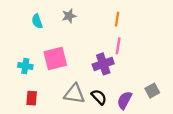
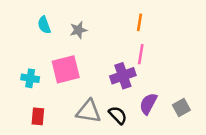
gray star: (69, 16) -> (78, 30), moved
purple semicircle: (125, 100) -> (148, 104), moved

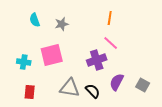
pink line: (141, 54) -> (111, 43), turned -56
gray square: (181, 108) -> (143, 85), turned -32

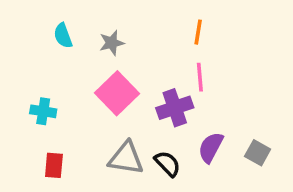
pink line: (111, 43) -> (200, 77), turned 42
pink square: (52, 55) -> (117, 93), moved, turned -30

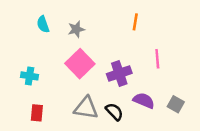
pink line: (200, 77) -> (157, 59), moved
purple semicircle: (211, 147) -> (144, 101), turned 85

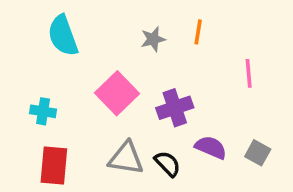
cyan semicircle: (43, 24) -> (63, 36), size x1.6
gray star: (76, 29) -> (153, 39), moved
pink line: (157, 59) -> (249, 73), moved
red rectangle: (37, 113) -> (54, 165), size x1.5

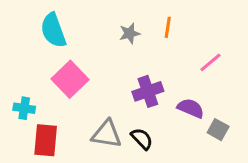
pink line: (249, 73) -> (210, 62), turned 55
pink square: (117, 93) -> (70, 79), moved
cyan cross: (43, 111) -> (24, 108), moved
purple semicircle: (211, 147) -> (191, 108), moved

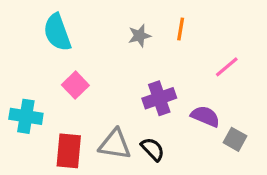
pink square: (70, 79) -> (75, 85), size x0.7
cyan cross: (24, 108) -> (26, 116), size x1.4
red rectangle: (46, 140) -> (69, 151), moved

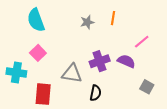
pink square: (75, 85) -> (38, 53), moved
purple semicircle: (205, 116) -> (126, 61), moved
gray triangle: (115, 144) -> (72, 73), moved
black semicircle: (153, 149) -> (95, 93), turned 56

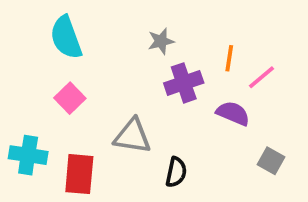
orange line: (113, 18) -> (229, 58), moved
purple cross: (100, 61) -> (184, 83), moved
cyan cross: (16, 72) -> (28, 155), moved

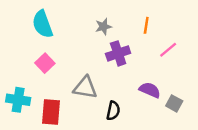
orange line: (229, 58) -> (146, 25), moved
purple semicircle: (233, 113) -> (150, 90), moved

